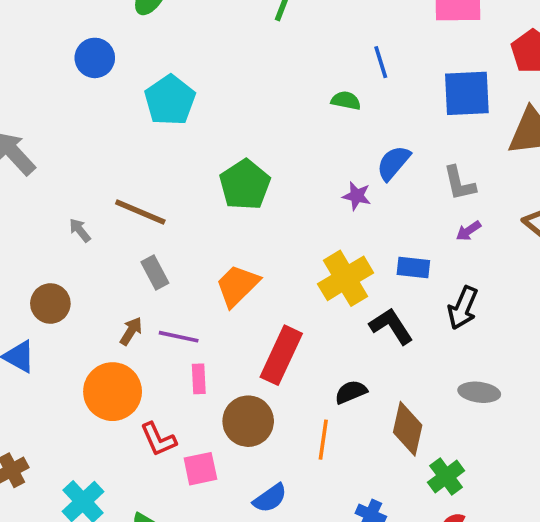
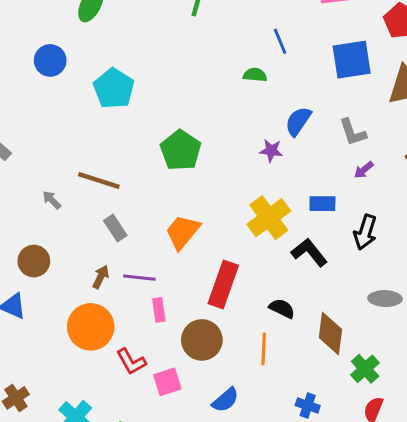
black semicircle: (351, 392) -> (282, 308), turned 55

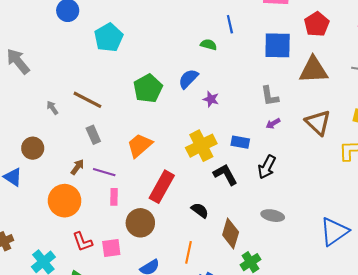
blue semicircle: (298, 121) -> (188, 79), moved
orange line: (264, 349) -> (188, 252), moved
red L-shape: (131, 362) -> (83, 242), moved

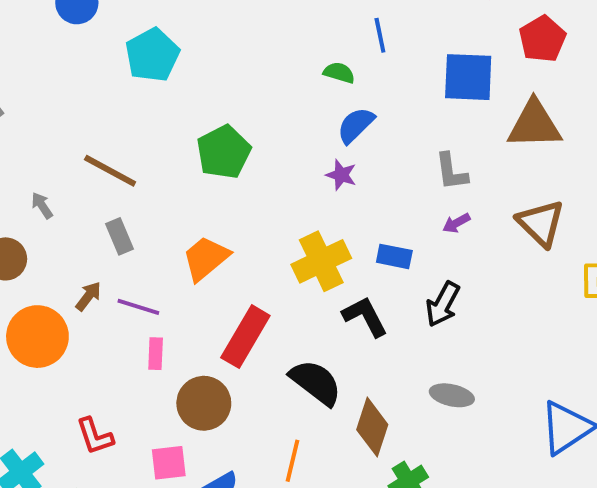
blue semicircle: (188, 79) -> (356, 125), moved
gray arrow: (52, 108) -> (42, 205), moved
orange circle: (65, 201) -> (37, 337), moved
black semicircle: (200, 210) -> (316, 382), size x1.6
pink square: (111, 248) -> (169, 463), moved

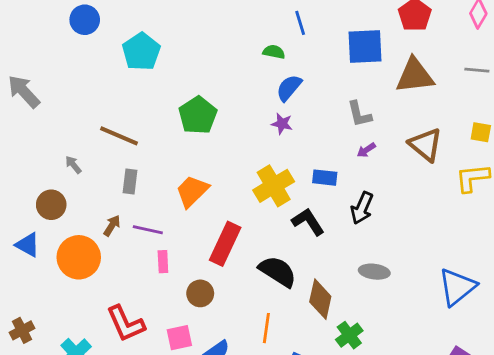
gray rectangle: (120, 236) -> (130, 181), turned 35
brown circle: (204, 403) -> (200, 293), size x0.7
red L-shape: (95, 436) -> (126, 324), size x1.4

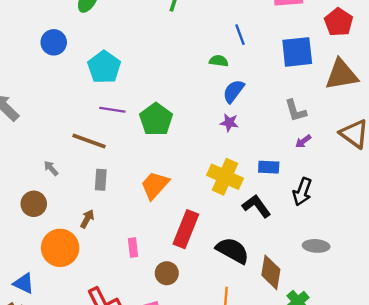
yellow cross: (274, 186) -> (225, 177), turned -32
purple line: (148, 230) -> (112, 110), moved
blue triangle: (28, 245) -> (24, 283), moved

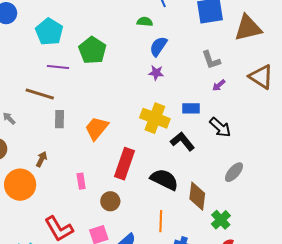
green pentagon: (156, 119) -> (92, 50), moved
gray rectangle: (101, 180) -> (59, 119), moved
black arrow: (302, 192) -> (220, 127), turned -65
gray ellipse: (316, 246) -> (234, 172), turned -50

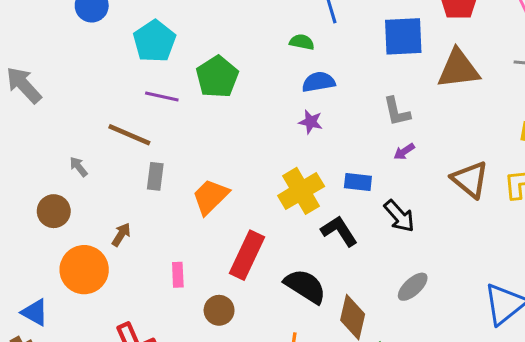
blue semicircle: (158, 46) -> (319, 82), turned 40
brown triangle: (261, 77) -> (470, 180), moved
yellow cross: (155, 118) -> (301, 191), turned 32

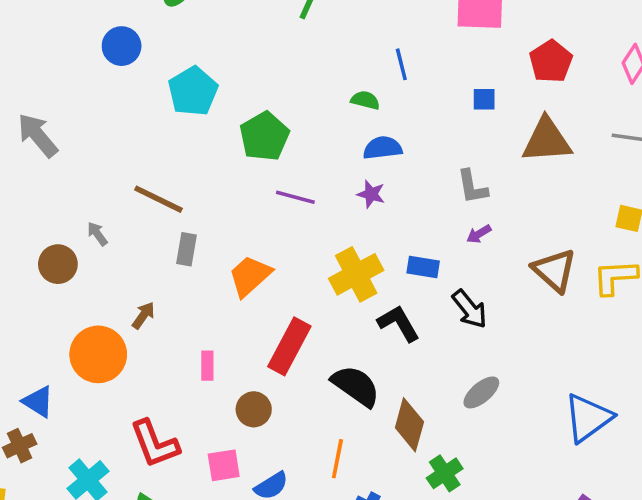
blue square: (403, 36) -> (484, 99), size x0.5
purple line: (162, 97) -> (295, 197), moved
brown circle: (54, 211) -> (58, 264), moved

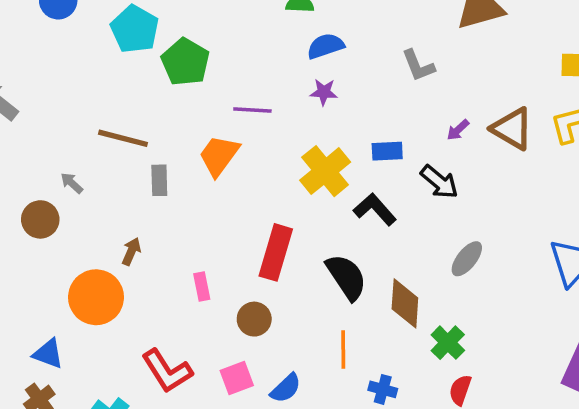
green pentagon: (264, 136) -> (185, 62), moved
purple arrow: (479, 234) -> (458, 130), moved
orange trapezoid: (250, 276) -> (219, 155), moved
black semicircle: (356, 386) -> (346, 277), turned 33

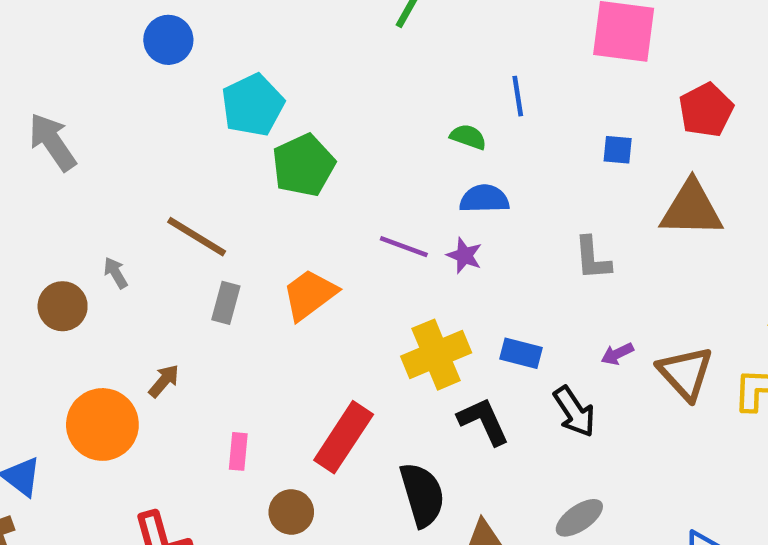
purple line: (252, 110) -> (404, 247), moved

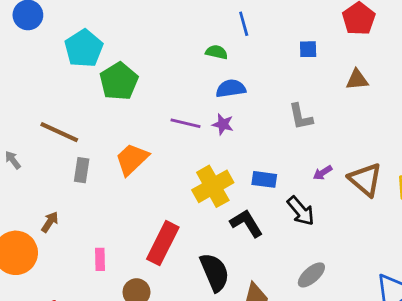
brown triangle: (691, 209) -> (357, 80), size x0.6

